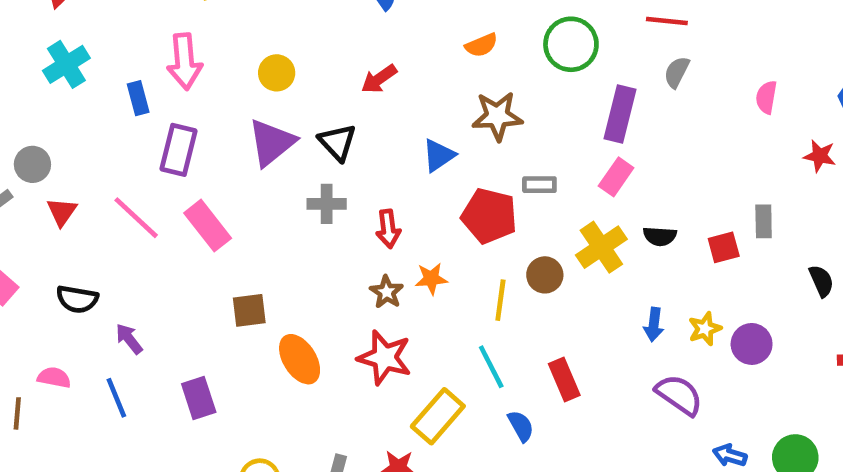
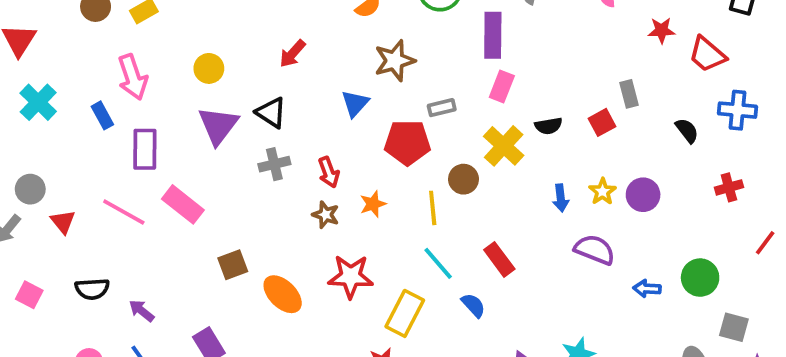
brown star: (387, 292) -> (326, 215), moved

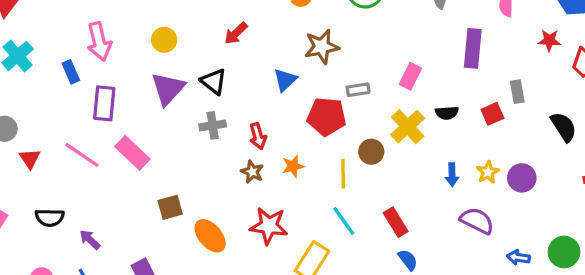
purple rectangle: (493, 35) -> (473, 48), moved
black semicircle: (687, 131) -> (564, 127), size x1.4
blue semicircle: (473, 305) -> (408, 260), moved

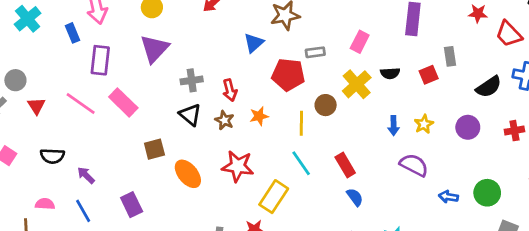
black triangle: (214, 82) -> (190, 115), moved
black semicircle: (564, 127) -> (489, 87), turned 88
purple circle: (522, 178) -> (468, 127), moved

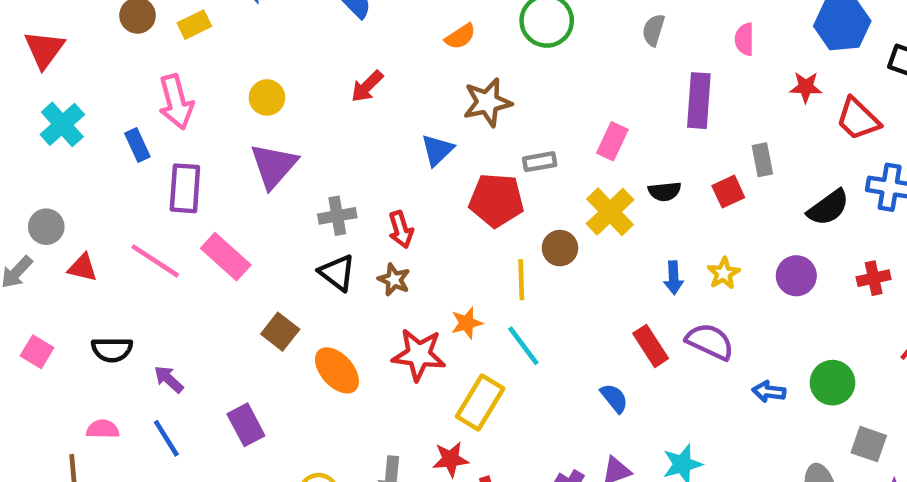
red triangle: (36, 106) -> (83, 268), turned -42
orange star: (259, 116) -> (467, 323), moved
brown square: (154, 149) -> (280, 332), turned -35
red rectangle: (345, 165) -> (651, 346), moved

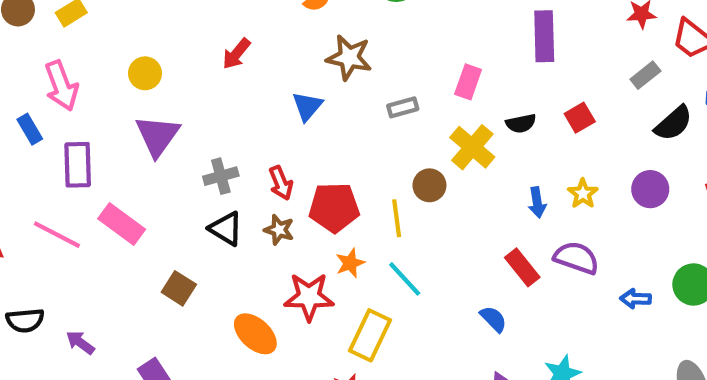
brown star: (487, 102) -> (349, 58), turned 30
gray rectangle: (762, 160) -> (645, 75), moved, turned 68
red pentagon: (496, 200) -> (334, 207), moved
orange ellipse: (337, 370) -> (255, 334), moved

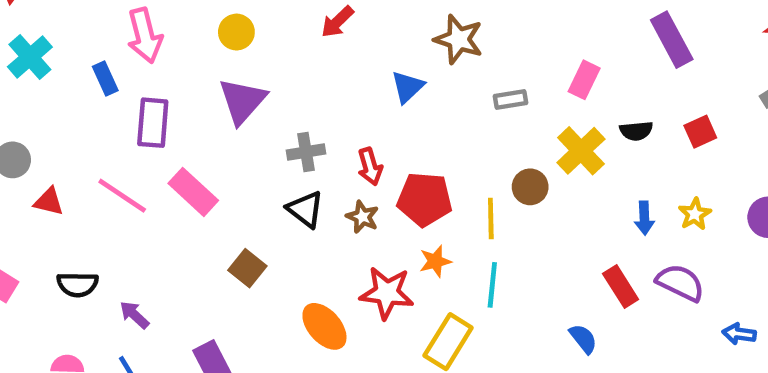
purple rectangle: (544, 36) -> (672, 40), turned -33
cyan line: (405, 279) -> (492, 285), turned 42

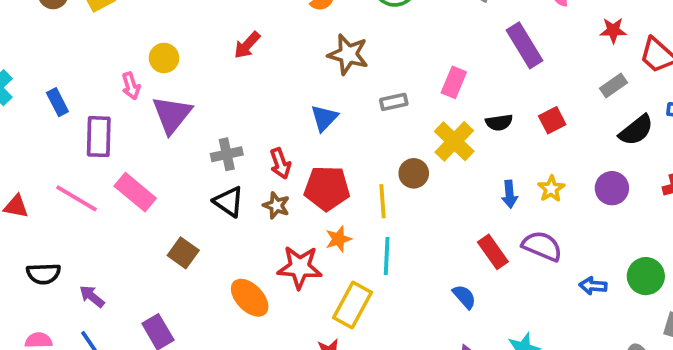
pink arrow: (145, 35) -> (131, 86), moved, size x0.6
blue triangle: (408, 87) -> (324, 118), moved

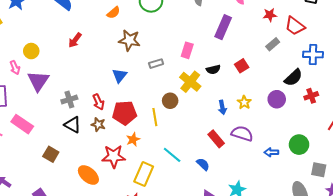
purple rectangle: (524, 45) -> (223, 27), turned 60
black semicircle: (636, 130) -> (293, 78), moved
cyan line: (387, 256) -> (172, 155), moved, turned -48

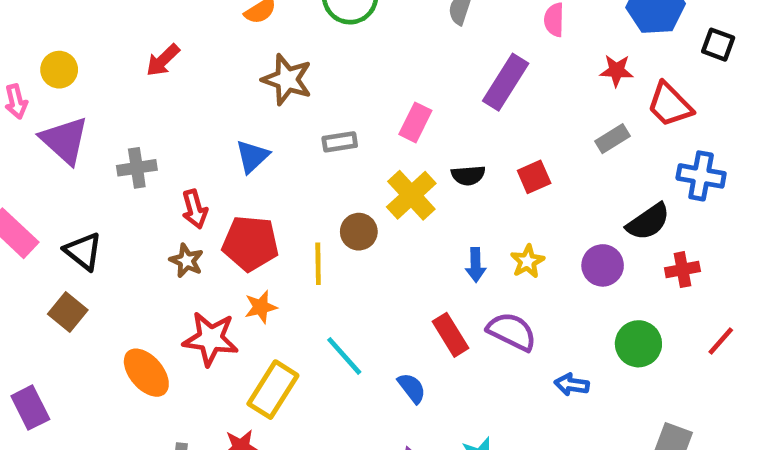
purple triangle: (38, 81) -> (65, 140), turned -30
gray cross: (69, 99) -> (137, 168), moved
black triangle: (73, 125) -> (83, 251), moved
green circle: (299, 145) -> (638, 344), moved

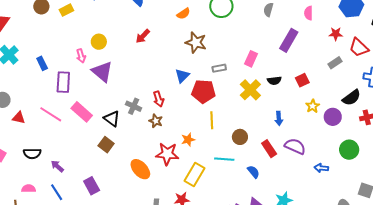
gray cross: (137, 168) -> (134, 106), moved, turned 35
brown circle: (359, 232) -> (240, 137), moved
red pentagon: (250, 243) -> (203, 91), moved
yellow star: (527, 261) -> (313, 106), moved
cyan line: (344, 356) -> (224, 159), turned -42

